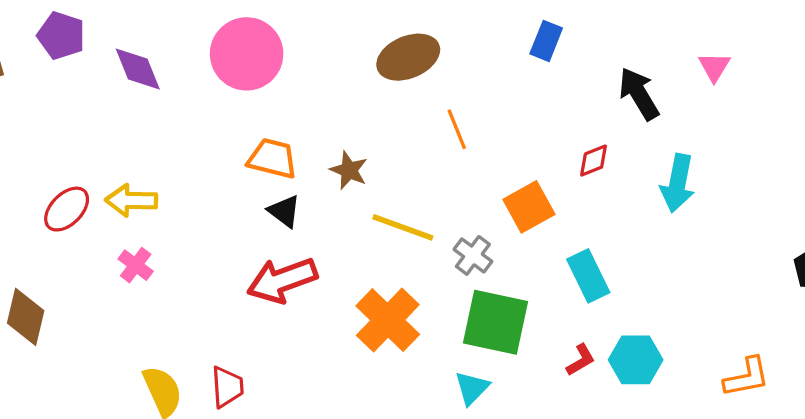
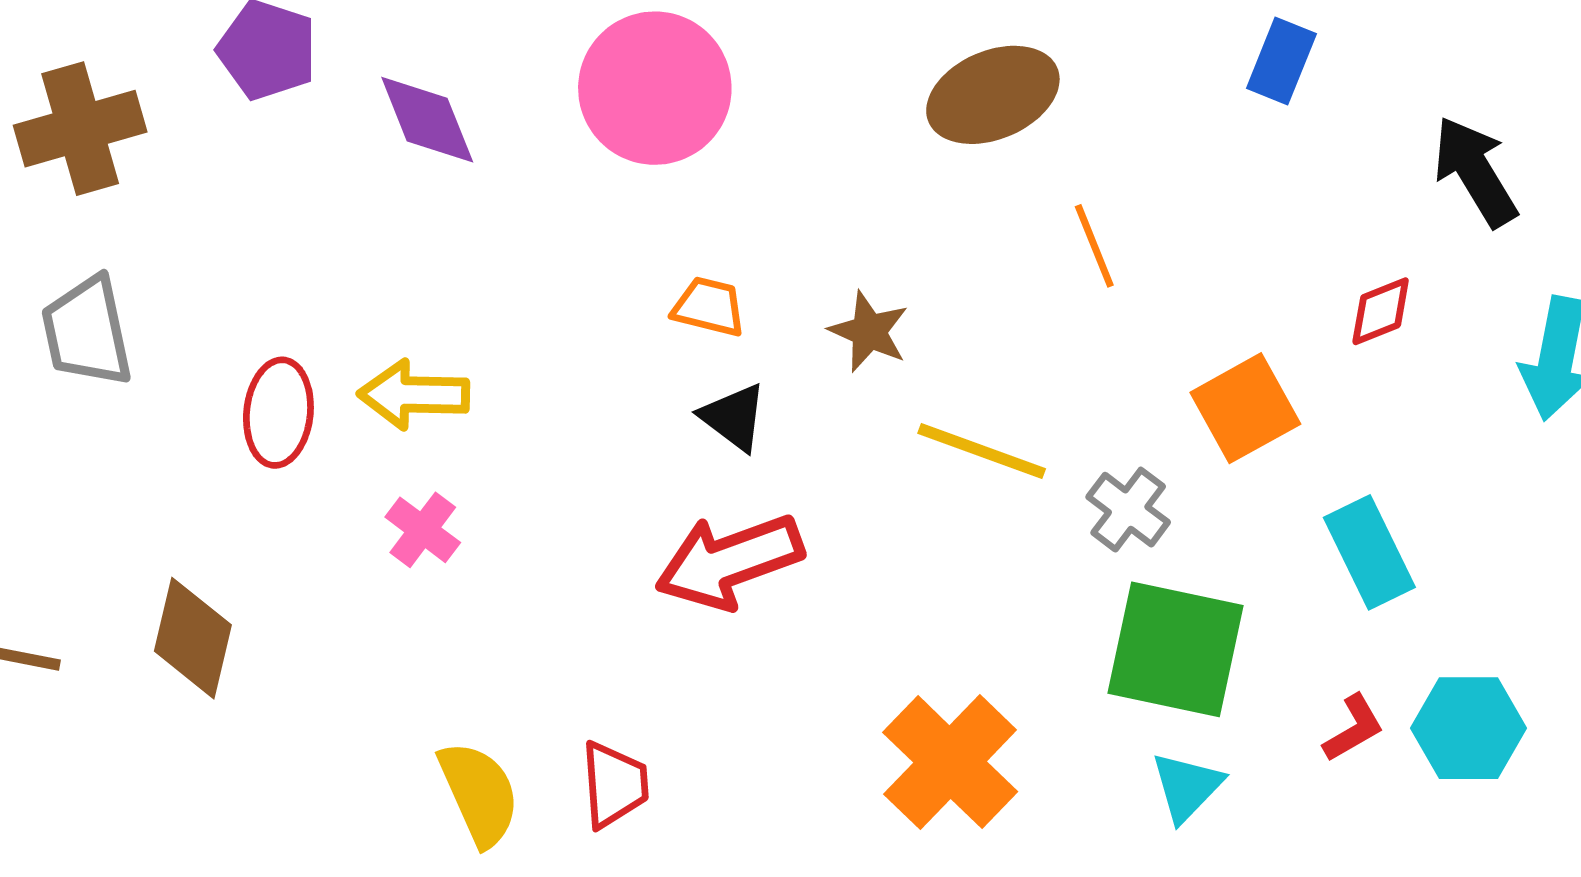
orange trapezoid: (272, 158) -> (709, 307), size x0.7
red ellipse: (67, 209) -> (278, 413), turned -39
orange cross: (388, 320) -> (950, 762), moved
cyan triangle: (472, 388) -> (1187, 787), moved

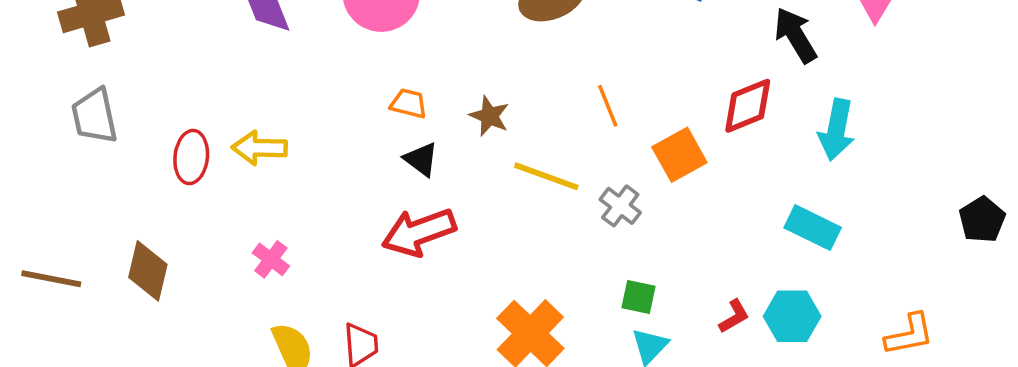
orange line: (1094, 246) -> (608, 106), moved
red diamond: (1381, 311) -> (748, 106), size x1.6
pink cross: (423, 530) -> (271, 259), moved
cyan rectangle: (1369, 552) -> (813, 228), moved, turned -38
green square: (1175, 649) -> (638, 297), moved, size x0.5

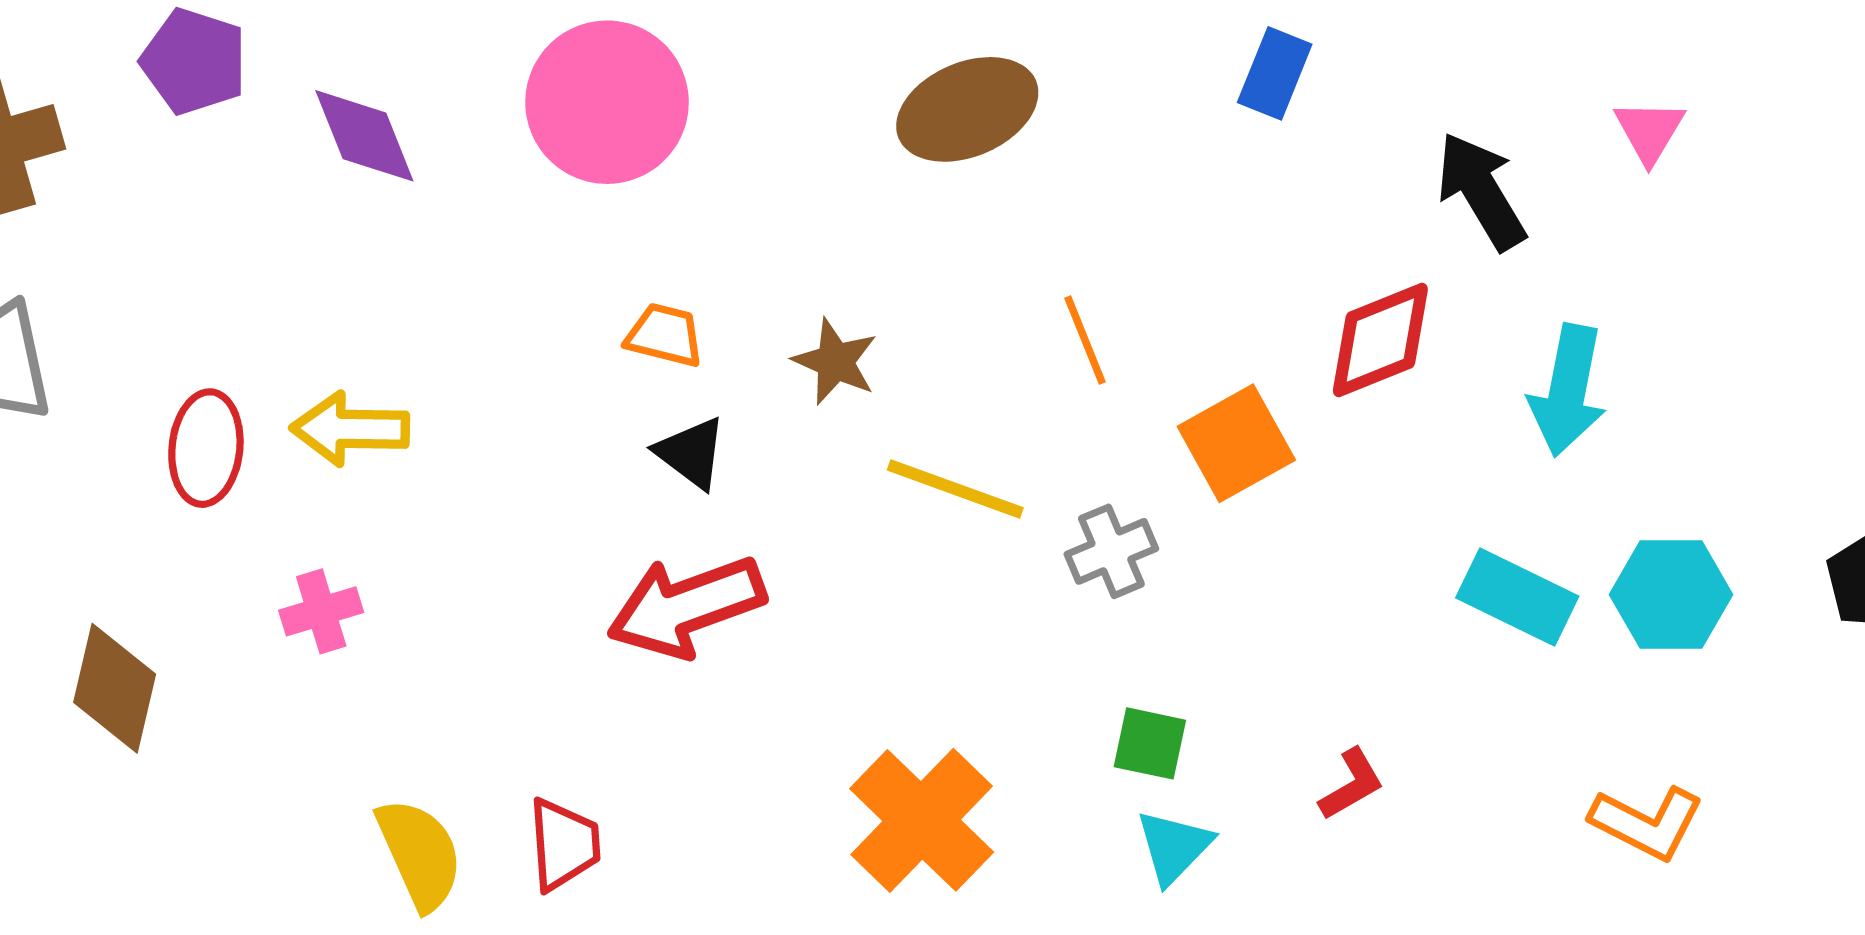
gray cross: (620, 206) -> (1111, 551), turned 30
pink cross: (271, 259) -> (321, 611), moved, turned 36
cyan hexagon: (792, 316) -> (1671, 595), moved
orange L-shape: (909, 335) -> (1647, 823), moved, turned 38

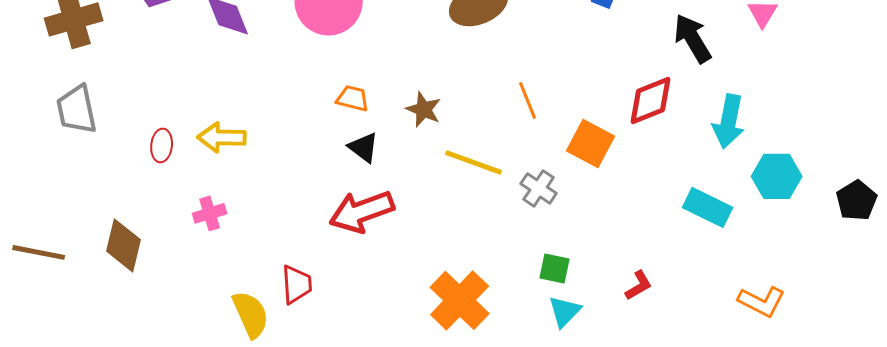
orange square: (1236, 443) -> (591, 143), turned -33
red ellipse: (206, 448) -> (162, 145), size x0.7
gray cross: (1111, 551) -> (539, 188), turned -33
cyan hexagon: (1671, 595) -> (777, 176), moved
red trapezoid: (564, 844) -> (297, 284), moved

